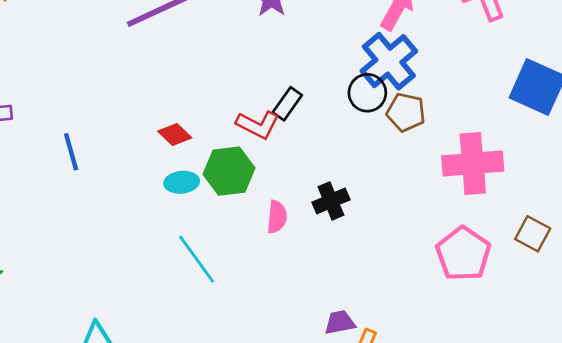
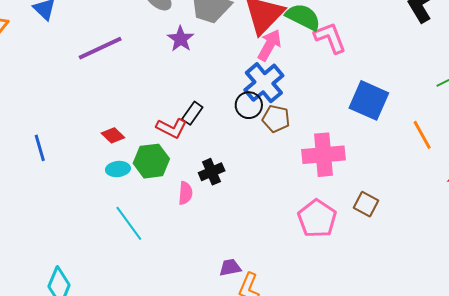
black cross: (331, 201) -> (212, 172), moved

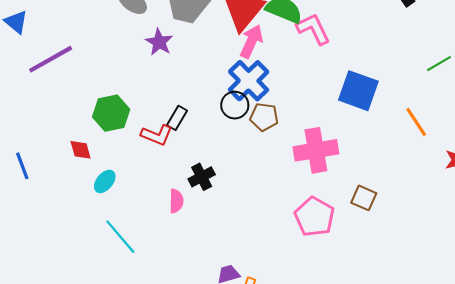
purple line: (100, 48) -> (51, 59), moved
red diamond: (113, 135) -> (81, 150), moved, turned 35
green hexagon: (151, 161) -> (111, 113), moved
cyan ellipse: (118, 169) -> (105, 181), turned -40

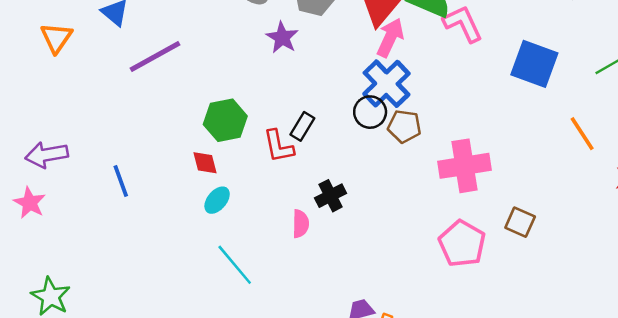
blue square: (358, 91) -> (534, 64), moved
red L-shape: (157, 135) -> (278, 146), turned 56
red diamond: (81, 150) -> (205, 163), moved

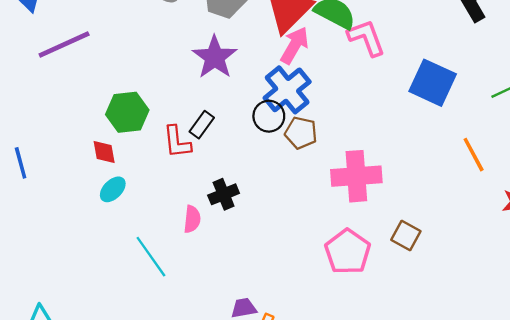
purple star: (282, 38) -> (215, 57), moved, size x1.4
cyan line: (235, 265) -> (151, 257), moved

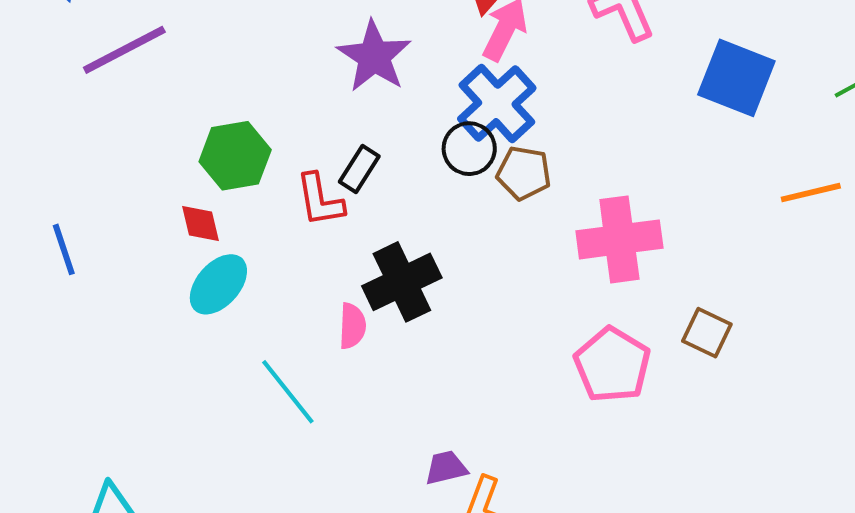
orange line: (474, 155) -> (811, 193), turned -72
cyan ellipse: (113, 189) -> (218, 284), size x1.4
black cross: (224, 194) -> (402, 282), size x1.5

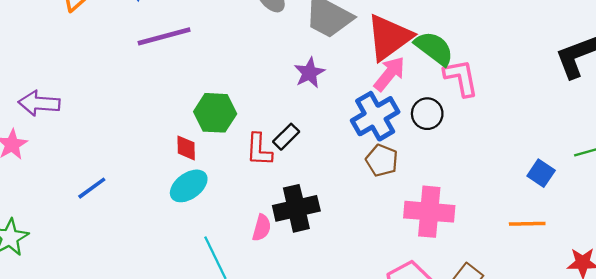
purple star: (374, 56) -> (309, 73), size x0.7
blue square: (736, 78) -> (541, 173), moved, size x0.6
black circle: (469, 149) -> (427, 114), moved
orange line: (811, 193) -> (527, 224), moved
blue line: (64, 249) -> (92, 188), moved, turned 60

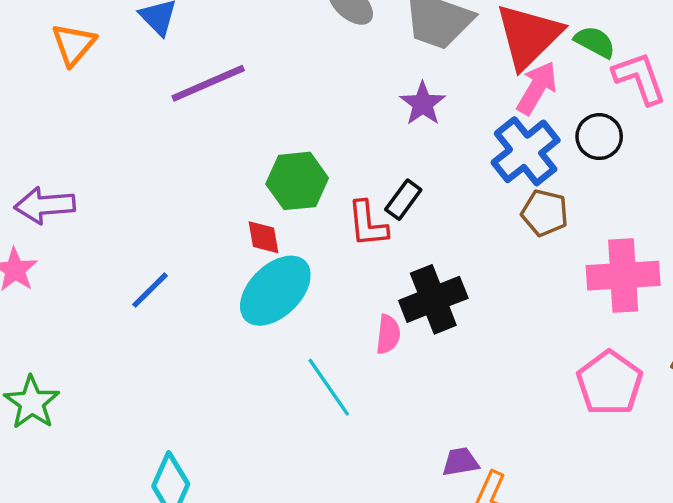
green semicircle: (434, 48) -> (595, 42), size x0.7
cyan ellipse: (189, 186) -> (275, 291), size x1.4
blue line: (92, 188) -> (150, 290), moved

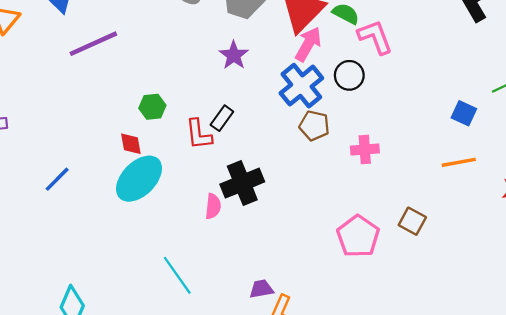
green hexagon: (297, 181) -> (152, 107), size x0.7
pink cross: (623, 276) -> (365, 149), moved, size x0.6
cyan line: (329, 387) -> (177, 275), moved

